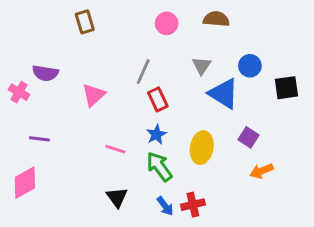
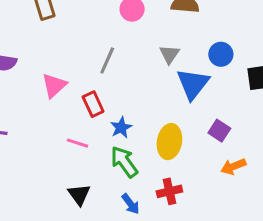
blue triangle: (224, 94) -> (193, 84), turned 36
red rectangle: (158, 99) -> (93, 104), moved
red cross: (193, 205) -> (169, 191), moved

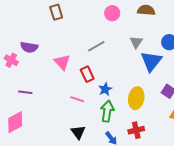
gray line: (107, 61) -> (96, 46), turned 36
pink triangle: (54, 85) -> (62, 62), turned -30
green arrow: (124, 162) -> (107, 111), turned 45

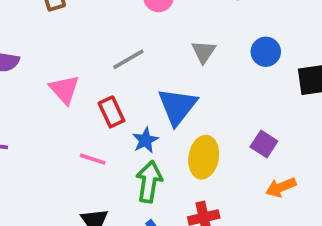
blue triangle: (151, 61) -> (177, 106), moved

